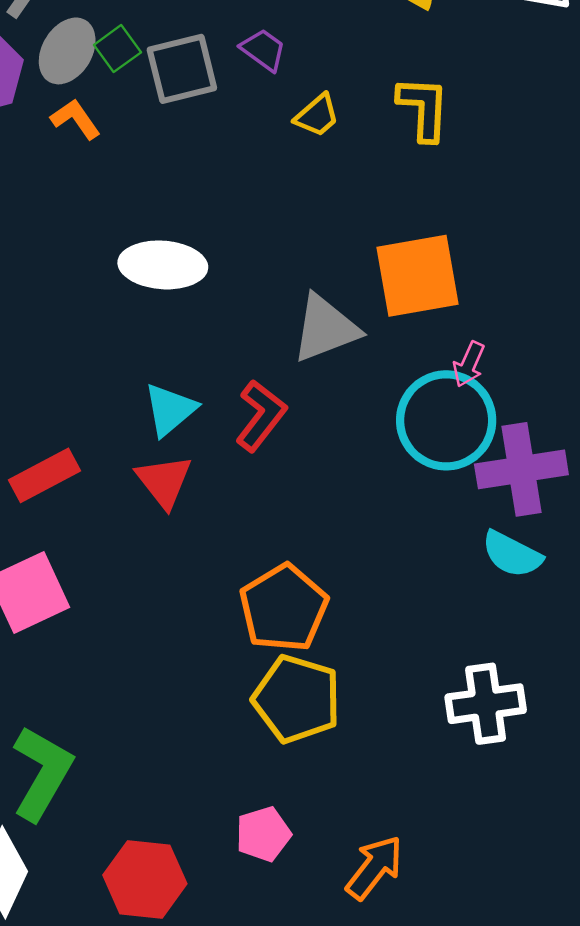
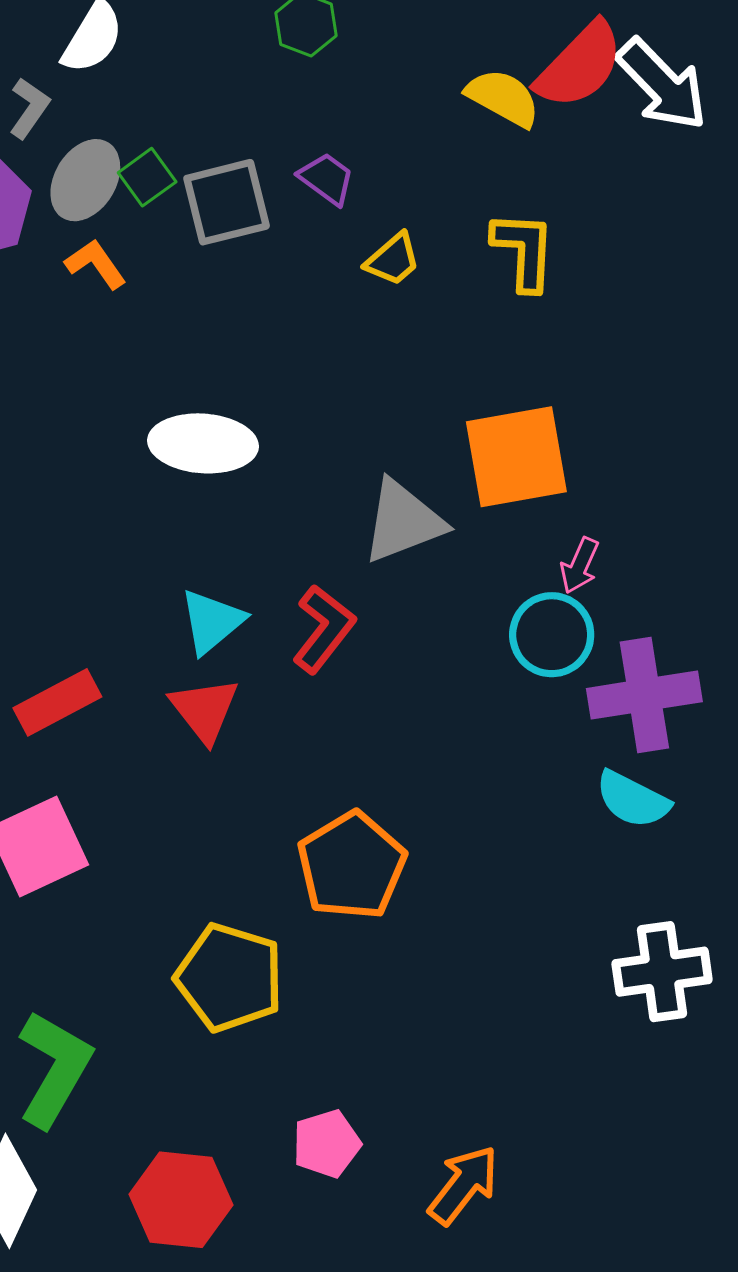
cyan circle: (446, 420) -> (552, 635), size x0.7
yellow pentagon: (297, 699) -> (229, 978), moved
white cross: (486, 704) -> (662, 972), moved

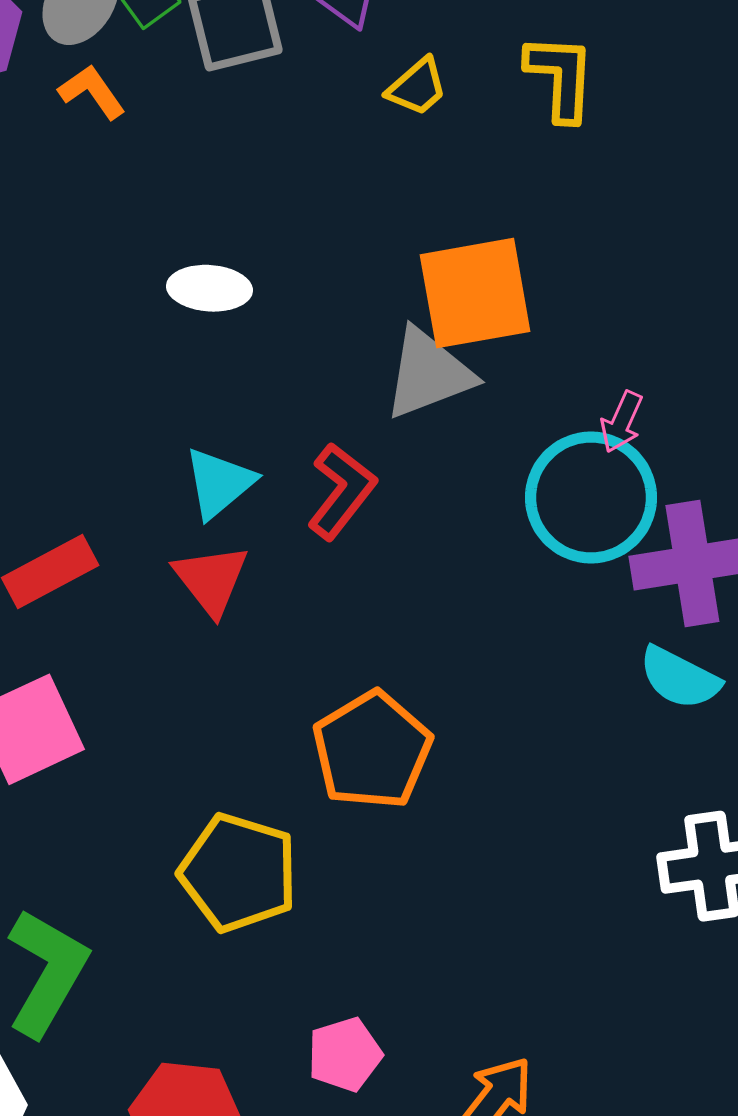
white ellipse: (203, 443) -> (209, 288), size x0.7
orange square: (516, 457) -> (475, 293), moved
cyan circle: (552, 635) -> (591, 498), size x1.4

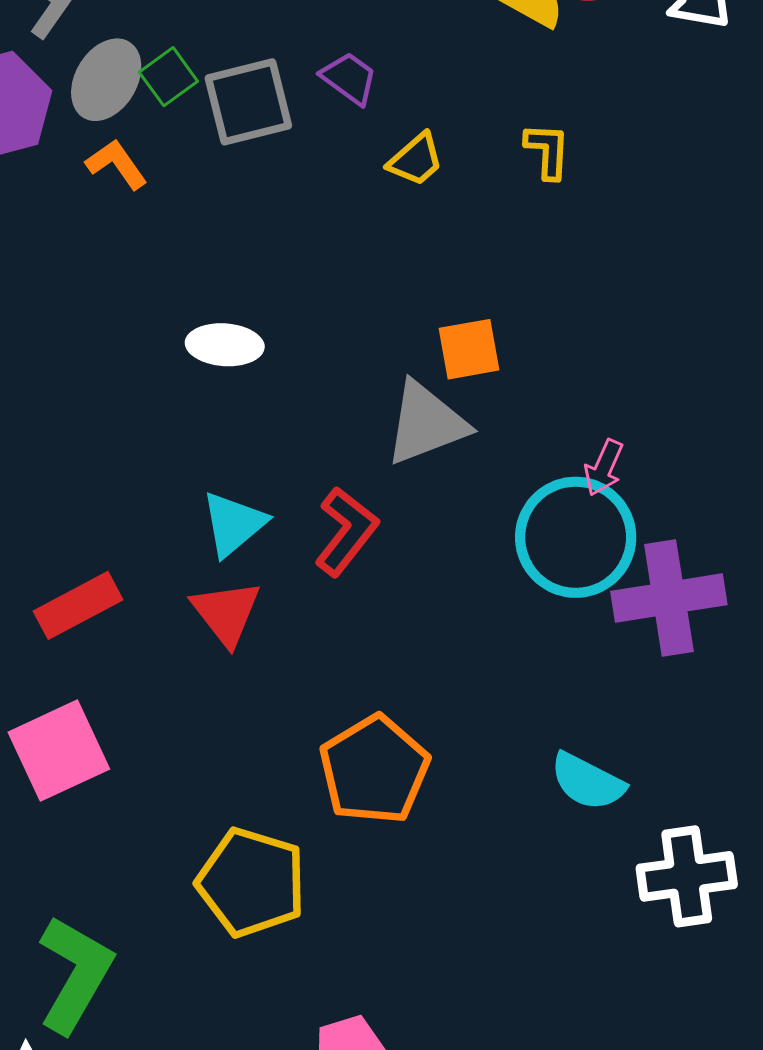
yellow L-shape: (560, 77) -> (547, 151), size x0.7
orange square: (475, 293) -> (469, 349), size x0.6
cyan semicircle: (680, 678) -> (587, 782), moved

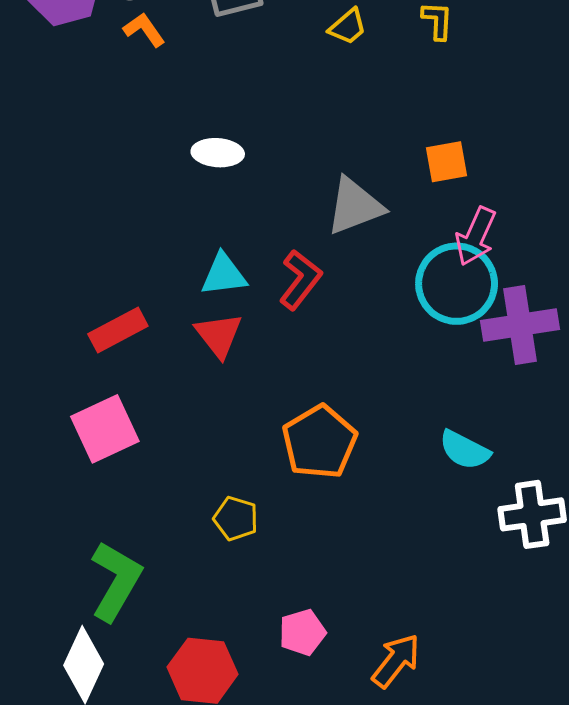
orange square: (469, 349) -> (446, 162), moved
pink arrow: (604, 468) -> (476, 236), size x1.5
cyan triangle: (234, 524) -> (224, 275), turned 33
yellow pentagon: (251, 882) -> (236, 519), size x0.6

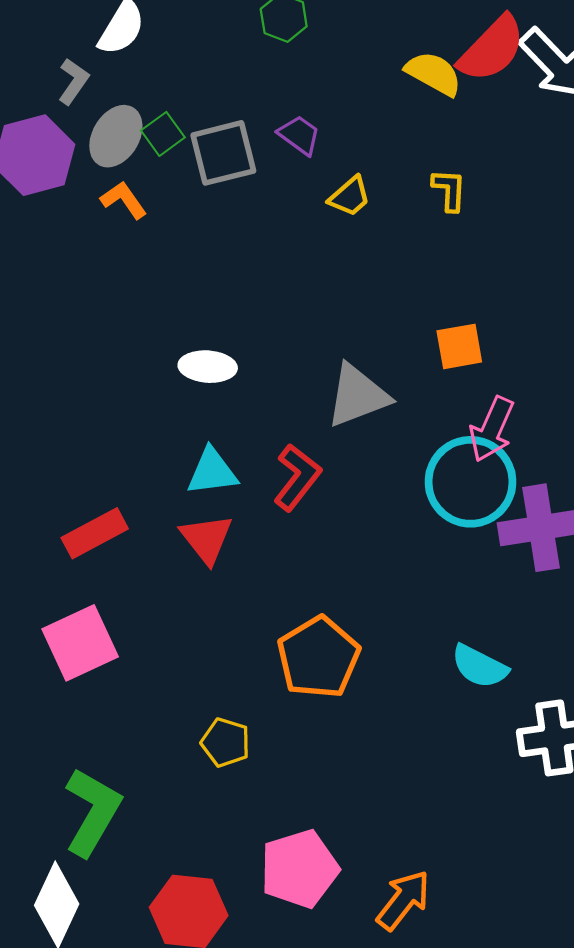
white ellipse: (218, 153) -> (208, 367), moved
pink pentagon: (302, 632) -> (299, 869), size x1.5

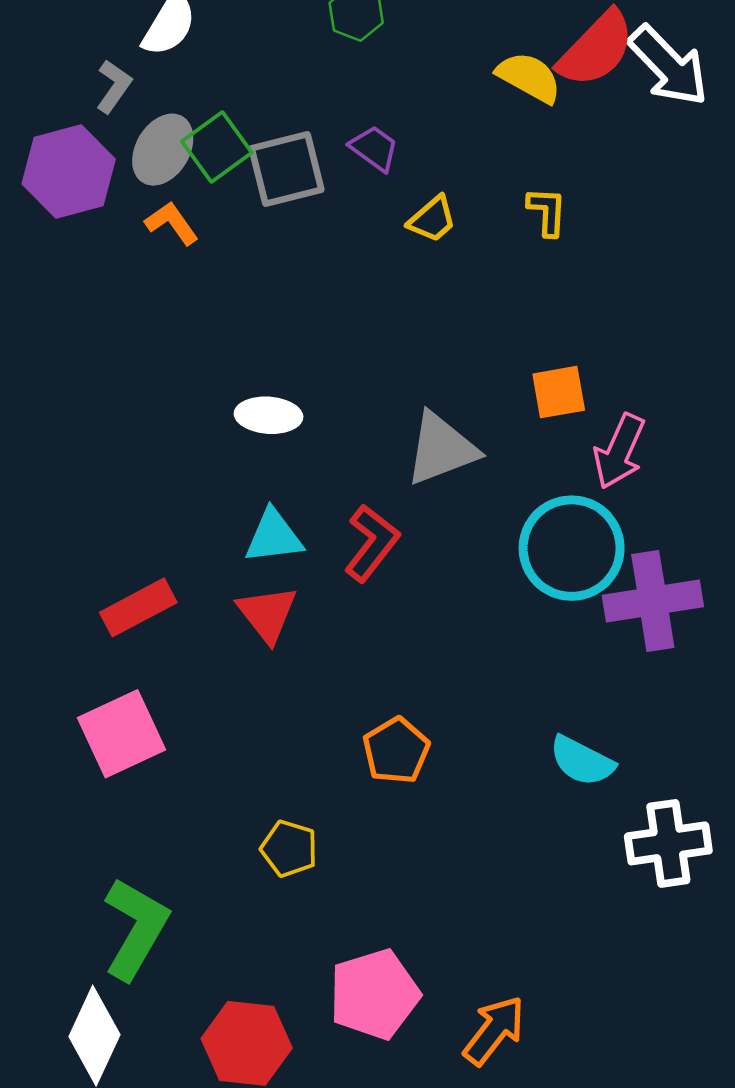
green square: (163, 134) -> (217, 147), size x1.4
pink arrow: (492, 429) -> (619, 451), moved
orange pentagon: (318, 657) -> (396, 751), size x0.7

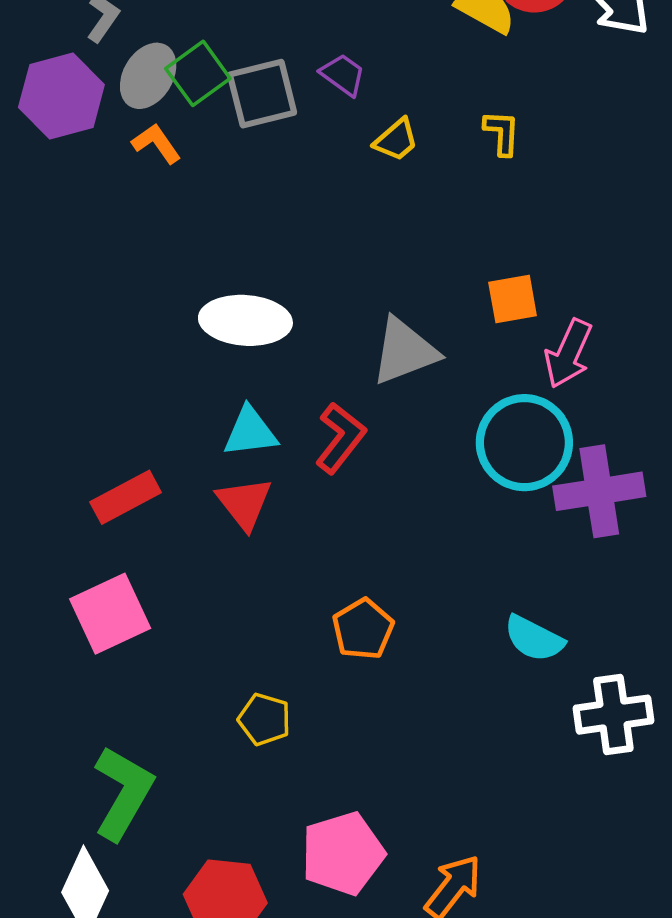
white ellipse: (269, 415) -> (245, 320), size x1.5

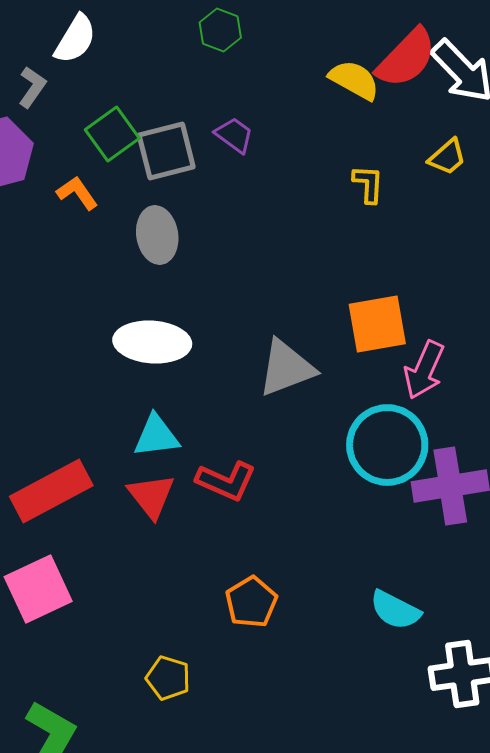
gray ellipse: (148, 76) -> (157, 235), moved, turned -40
yellow trapezoid: (396, 140) -> (447, 157), moved
orange square: (513, 299) -> (377, 324), size x1.4
red L-shape: (340, 438) -> (226, 481), moved, turned 76
red rectangle: (126, 497) -> (51, 491), size x1.4

